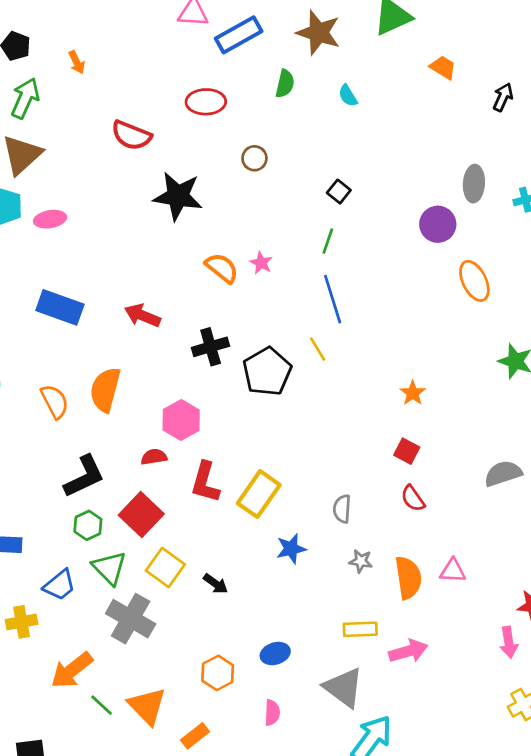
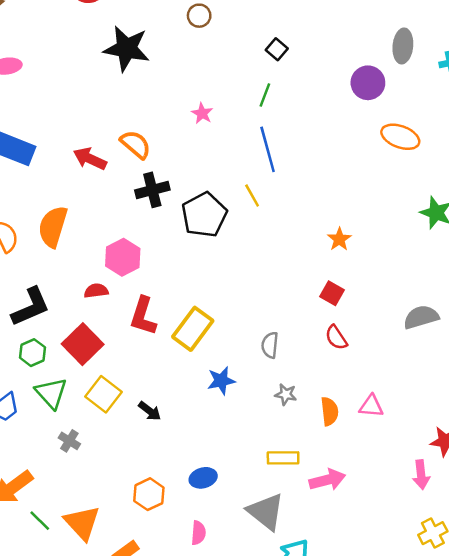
orange semicircle: (222, 268) -> (136, 144), moved
orange ellipse: (474, 281) -> (400, 137), turned -45
orange semicircle: (408, 578) -> (330, 411), size x0.7
gray cross: (131, 619) -> (69, 441), size x0.5

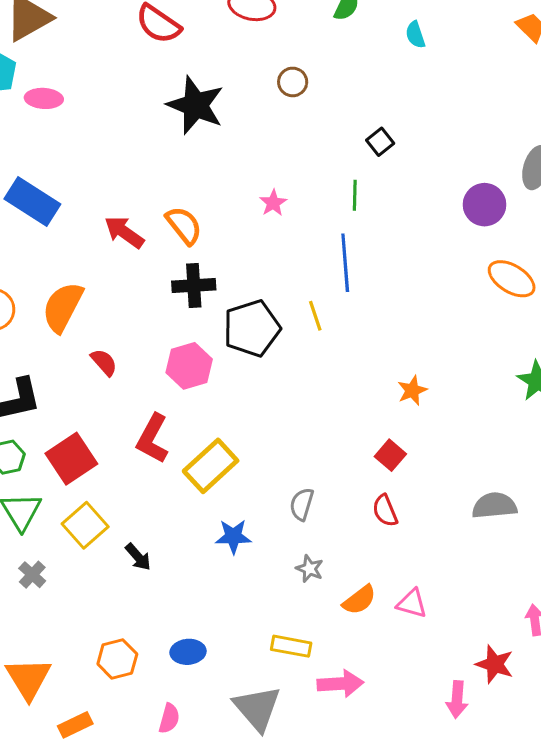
green line: (265, 95) -> (355, 195), turned -30
pink hexagon: (123, 257) -> (189, 366), moved
red semicircle: (96, 291) -> (104, 362), moved, turned 45
orange semicircle: (330, 411) -> (359, 600), turned 48

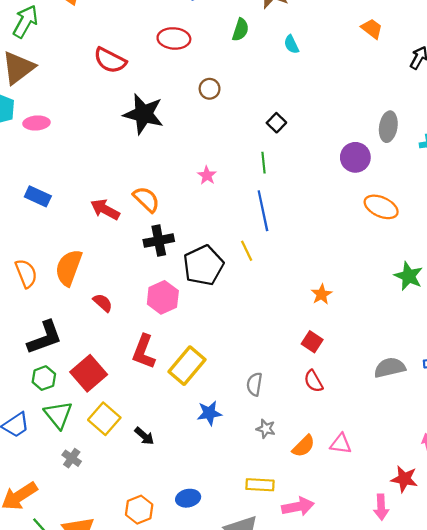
blue rectangle: (32, 202) -> (38, 196), size x0.7

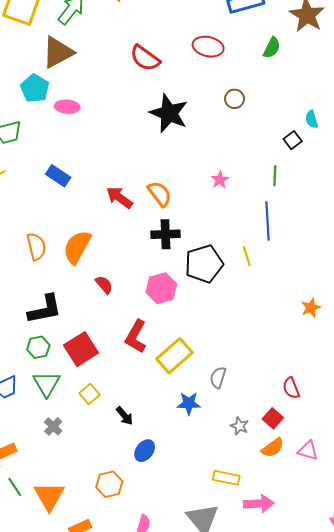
cyan semicircle: (291, 44) -> (312, 119), moved
red square: (312, 342) -> (273, 418), moved
gray semicircle: (254, 384) -> (218, 377), moved
yellow square: (104, 419) -> (89, 394), size x0.7
blue ellipse: (188, 498) -> (145, 451), moved, turned -50

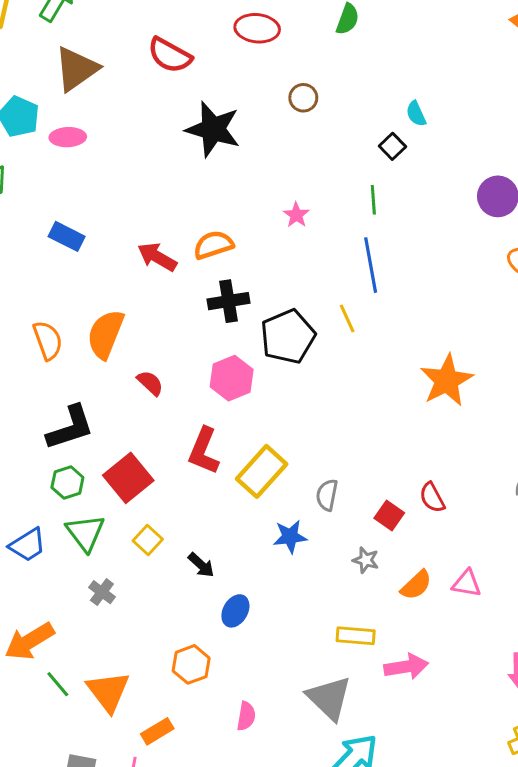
brown triangle: (58, 52) -> (76, 69), moved
orange semicircle: (160, 194) -> (213, 245), turned -64
orange star: (311, 308) -> (447, 380), size x1.8
red square: (273, 418) -> (389, 515), moved

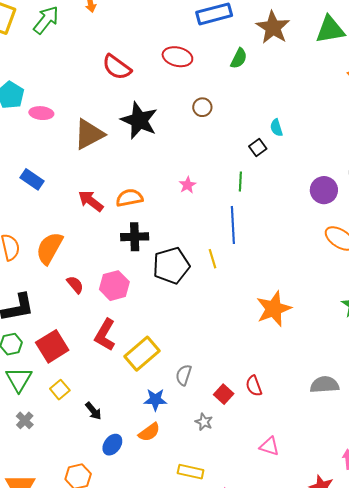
brown triangle: (76, 69) -> (89, 134), moved
pink hexagon: (232, 378) -> (114, 286), moved
orange semicircle: (416, 585) -> (149, 432), moved

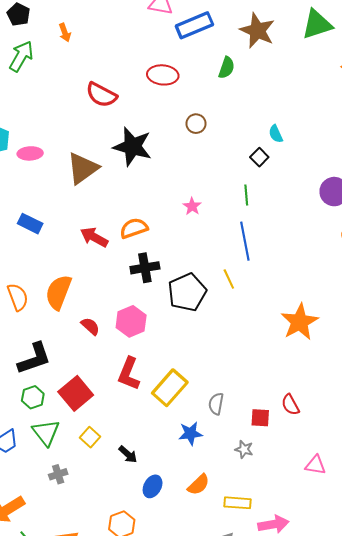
red square: (224, 394) -> (260, 418), turned -30
gray cross: (25, 420) -> (58, 474), turned 36
orange semicircle: (149, 432) -> (199, 485), moved

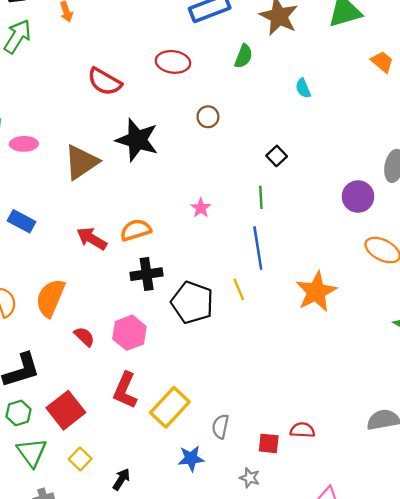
cyan semicircle: (276, 134) -> (303, 88), moved
black pentagon: (187, 292) -> (192, 302), turned -30
orange star: (300, 322) -> (316, 292), moved
red semicircle: (290, 405) -> (302, 430), turned 120
black arrow: (128, 454) -> (121, 479), turned -102

